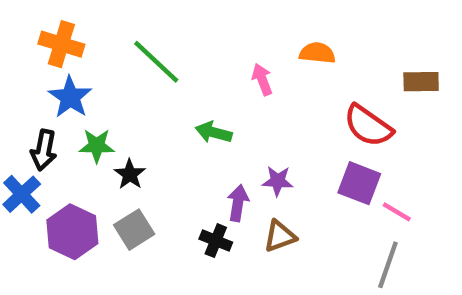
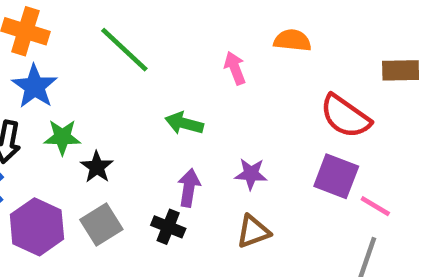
purple arrow: (238, 203) -> (189, 188), moved
black cross: (216, 241) -> (168, 227), moved

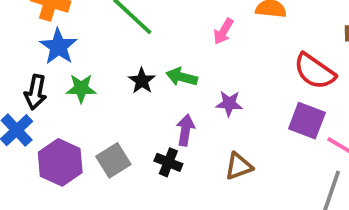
pink arrow: (235, 68) -> (223, 31), turned -128
black star: (97, 167) -> (142, 81), moved
purple star: (251, 174) -> (229, 104), moved

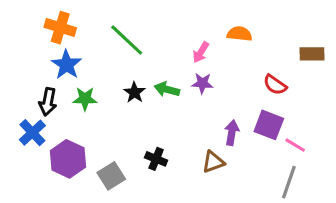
red semicircle: (315, 71) -> (275, 85), size x0.7
purple star: (229, 104) -> (202, 83), moved
purple arrow: (185, 130) -> (232, 133), moved
gray square: (113, 160) -> (111, 176), moved

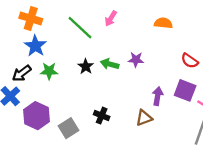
pink arrow: (201, 52) -> (111, 18), moved
black arrow: (48, 102) -> (22, 73), turned 42

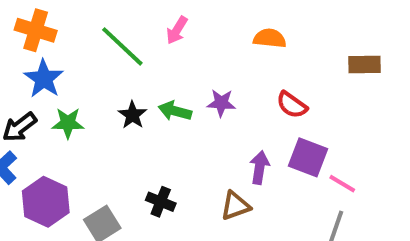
red semicircle: (190, 61) -> (292, 105), moved

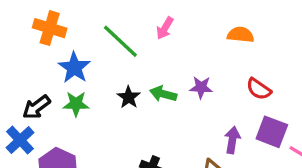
blue star: (44, 79) -> (74, 68), moved

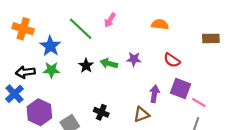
orange cross: (50, 28) -> (23, 29), moved
black arrow: (36, 107) -> (25, 72), turned 30

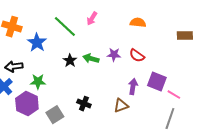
red semicircle: (172, 60) -> (137, 56), moved
green star: (51, 70) -> (38, 82), moved

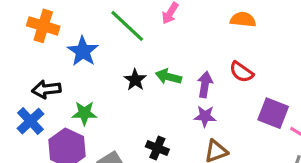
purple star: (114, 55) -> (205, 116), moved
purple arrow: (133, 87) -> (205, 85), moved

